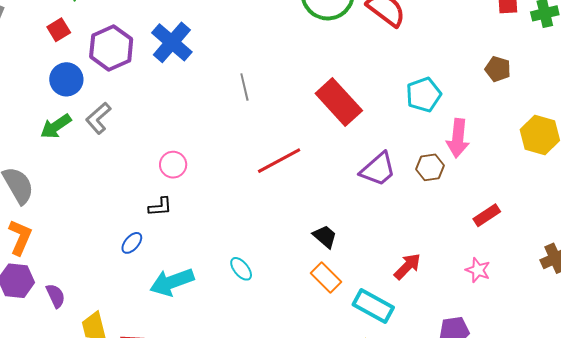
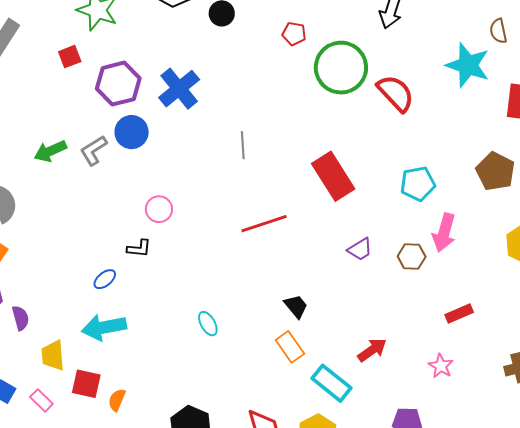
brown pentagon: (498, 69) -> (495, 171), size x1.5
blue circle: (66, 79) -> (132, 132), moved
purple trapezoid: (378, 169) -> (360, 249), size x0.7
cyan arrow: (172, 282) -> (104, 327), moved

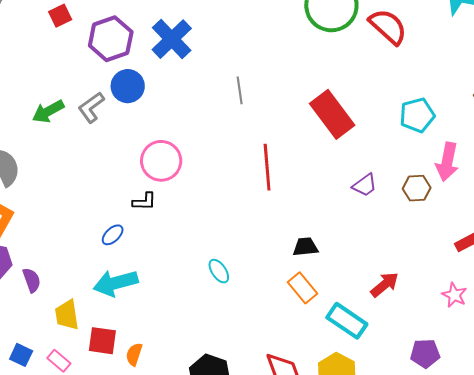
pink circle: (159, 209) -> (161, 161), size x1.5
red line: (264, 224) -> (267, 167), turned -72
black trapezoid: (296, 306) -> (305, 247), turned -52

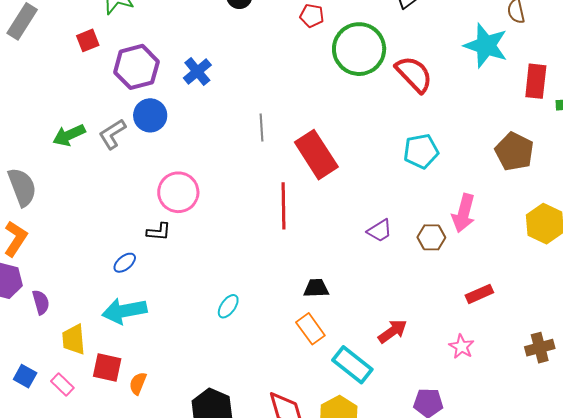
blue cross: (172, 39) -> (197, 71), size x0.7
red rectangle: (332, 114) -> (316, 155), moved
cyan pentagon: (417, 115) -> (421, 151), moved
cyan ellipse: (219, 271) -> (228, 306), turned 65

